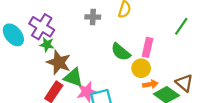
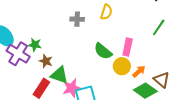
purple cross: (42, 27) -> (18, 54), moved
brown star: (59, 62) -> (46, 61), size x0.6
orange arrow: (150, 84) -> (139, 71), moved, turned -32

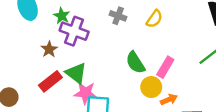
green star: (35, 45) -> (62, 16), moved
purple cross: (18, 54) -> (74, 31), moved, turned -30
brown star: (46, 61) -> (49, 49), moved

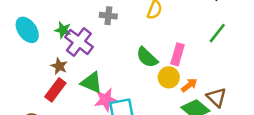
gray cross: (118, 16) -> (108, 16), moved
purple cross: (74, 31) -> (79, 42), turned 32
red rectangle: (50, 81) -> (55, 90), moved

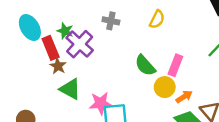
green triangle: (92, 83) -> (70, 89), moved
red rectangle: (55, 90) -> (51, 48), moved, turned -65

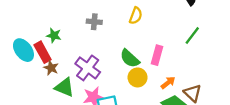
cyan ellipse: (30, 27) -> (23, 50), moved
purple cross: (80, 44) -> (88, 68), moved
yellow circle: (165, 87) -> (138, 77), moved

